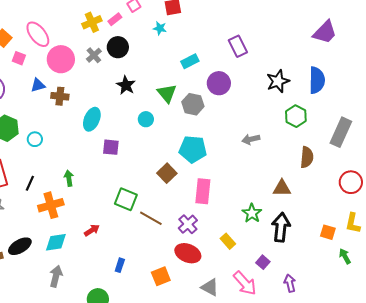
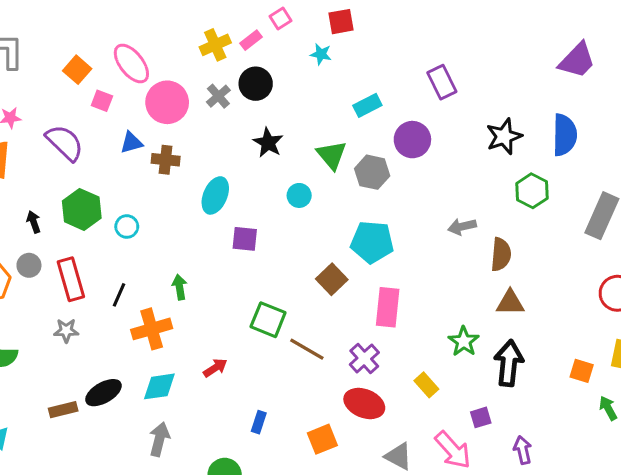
brown semicircle: (307, 157) -> (501, 254), moved
purple square: (263, 262) -> (481, 417), turned 32

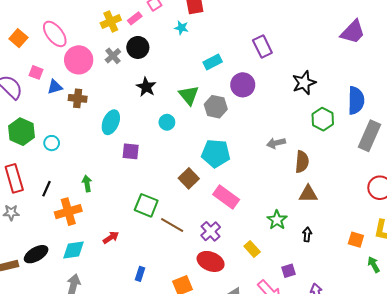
pink square: (102, 101) -> (36, 72), moved
blue semicircle: (565, 135) -> (356, 100), moved
pink rectangle: (388, 307) -> (226, 197), turned -60
black arrow: (509, 363) -> (307, 234), size x0.5

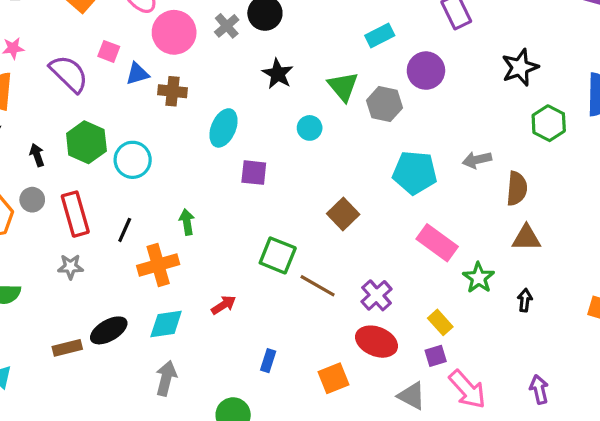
cyan circle: (52, 143) -> (133, 160), size x1.5
cyan pentagon: (216, 153) -> (415, 173), moved
pink rectangle: (226, 197) -> (437, 243), moved
purple square: (288, 271) -> (436, 356), moved

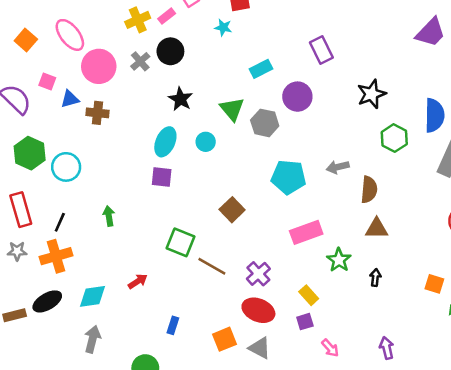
cyan ellipse: (223, 128) -> (165, 142), moved
pink rectangle: (437, 243) -> (306, 232), turned -56
orange cross: (158, 265) -> (56, 256), moved
pink arrow: (467, 389) -> (330, 348), size x0.6
gray triangle: (412, 396) -> (260, 348), moved

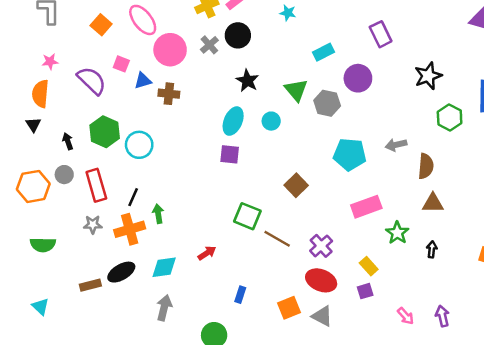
green arrow: (109, 216) -> (158, 214), moved
pink arrow: (330, 348) -> (406, 316), moved

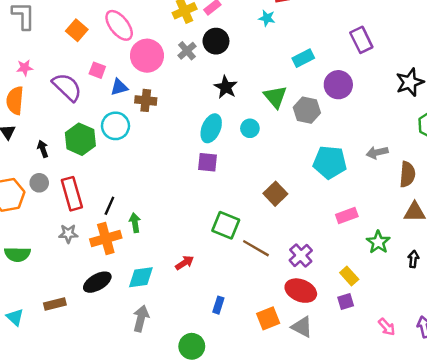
cyan circle: (139, 145) -> (115, 126), moved
pink rectangle: (366, 207) -> (347, 215), size x0.7
brown rectangle: (90, 285) -> (55, 304), moved

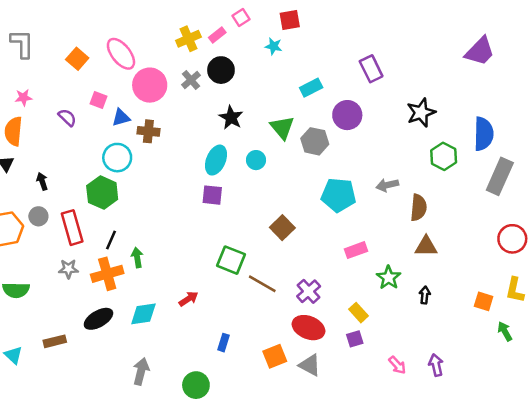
purple semicircle: (67, 87) -> (67, 118), size x0.6
green hexagon: (80, 139) -> (102, 193), moved
gray arrow: (141, 318) -> (141, 371), moved

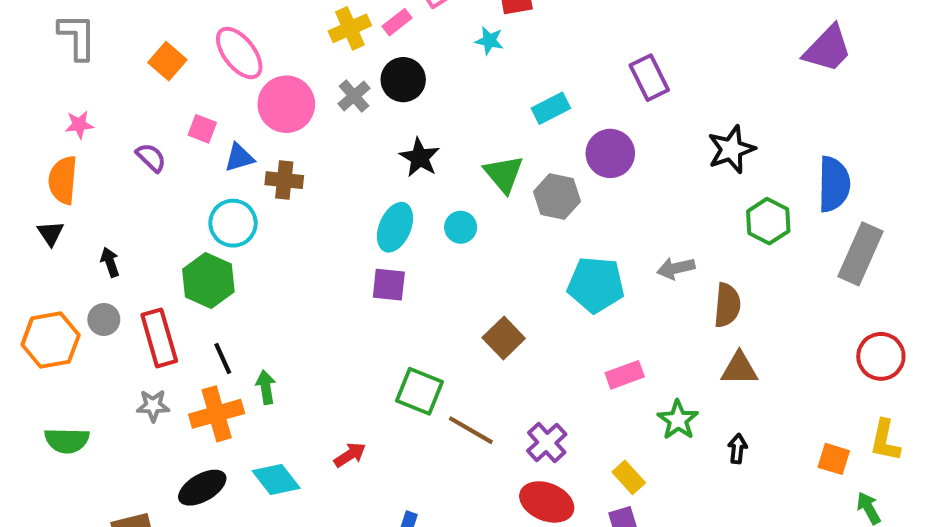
black line: (111, 240) -> (223, 358), turned -48
cyan diamond: (143, 314) -> (276, 479), turned 60

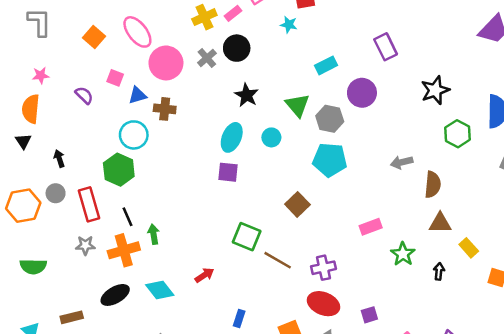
cyan pentagon: (596, 285) -> (330, 160), moved
purple cross: (547, 443) -> (324, 268), turned 30
yellow rectangle: (629, 477) -> (469, 248), moved

